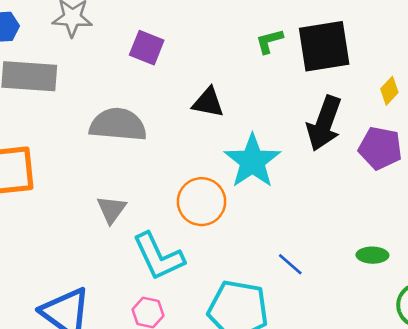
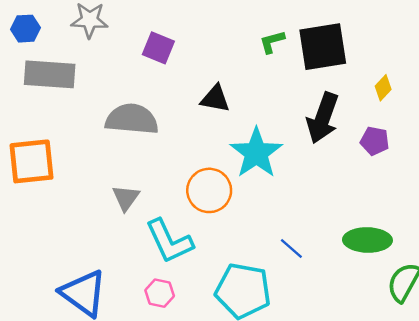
purple pentagon: (380, 148) -> (375, 141), size x0.7
green ellipse: (372, 255) -> (367, 240), size x1.6

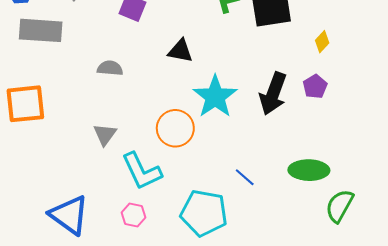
black arrow: (323, 118) -> (273, 94), moved
gray semicircle: (132, 119) -> (110, 68), size x0.6
purple pentagon: (375, 141) -> (315, 86), turned 30

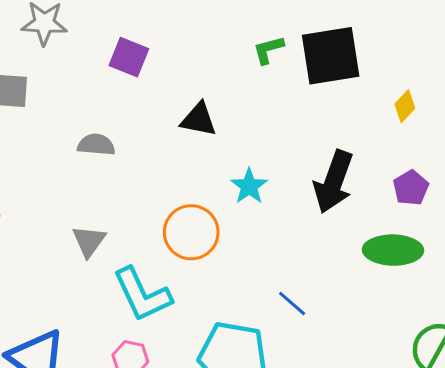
purple pentagon: (315, 86) -> (411, 188), moved
cyan star: (215, 97) -> (249, 186), size x0.6
green ellipse: (309, 170) -> (393, 250), moved

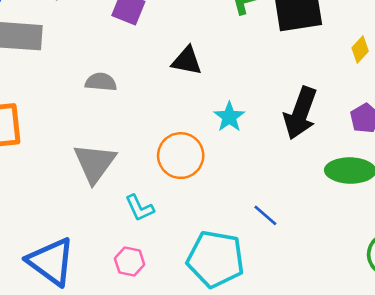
gray triangle: (89, 241) -> (95, 163), size x1.5
cyan L-shape: (142, 295) -> (140, 208), size x0.6

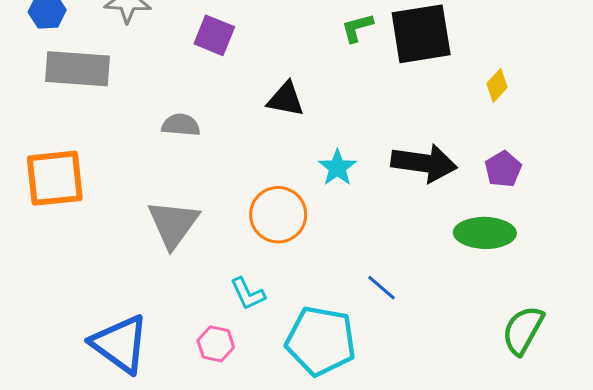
black arrow: (300, 113) -> (424, 163), turned -102
cyan L-shape: (140, 208) -> (248, 294), moved

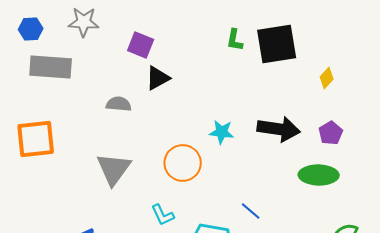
green L-shape: (357, 28) -> (235, 40), turned -65
black triangle: (286, 99) -> (158, 78), moved, turned -40
cyan star: (337, 168) -> (222, 132), turned -30

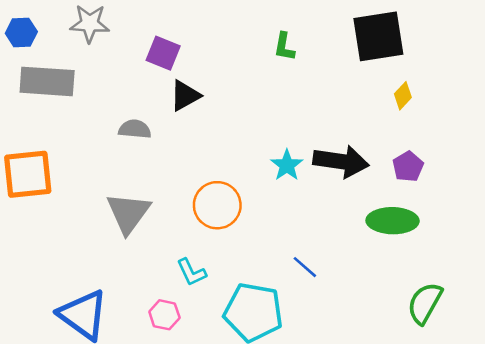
black square: (277, 44) -> (378, 36), moved
cyan star: (222, 132) -> (287, 165), moved, turned 30

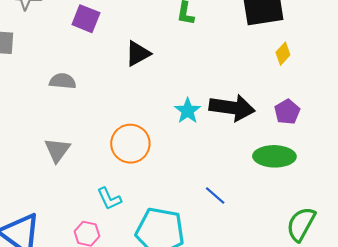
black triangle: (185, 96) -> (138, 54), moved
gray triangle: (128, 213) -> (57, 150), size x0.7
blue line: (305, 267) -> (215, 196), moved

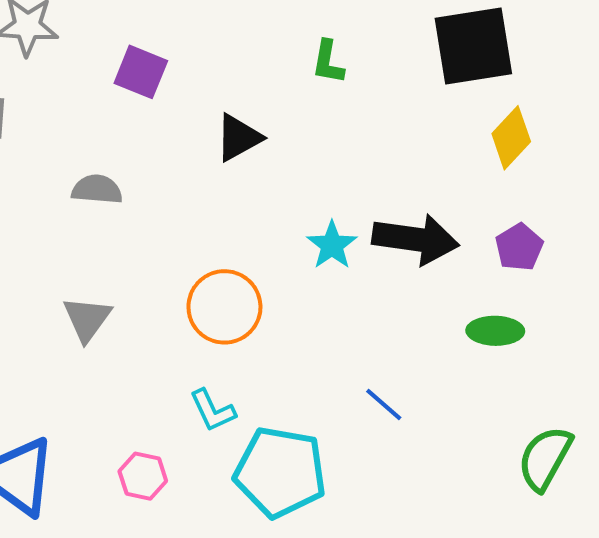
yellow diamond: (283, 54) -> (511, 138), size x1.4
green ellipse: (274, 156) -> (495, 331), size x0.7
cyan L-shape: (109, 199) -> (213, 410), moved

